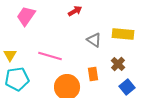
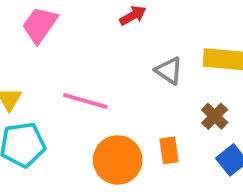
orange rectangle: (93, 74) -> (169, 150), moved

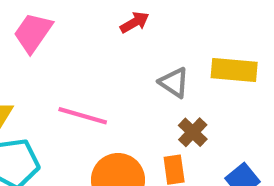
brown cross: (215, 116) -> (193, 132), moved

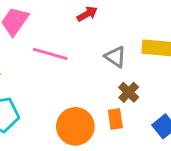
pink line: (83, 116) -> (50, 54), moved

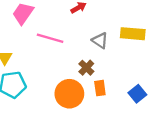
brown cross: (129, 92) -> (86, 68), moved

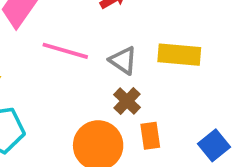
yellow rectangle: (133, 34) -> (179, 55), moved
gray triangle: (100, 40) -> (123, 60), moved

